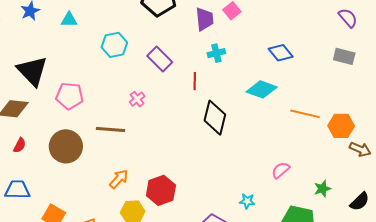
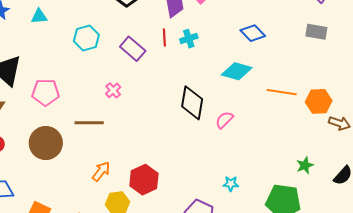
red line: (195, 81) -> (164, 37), moved
pink semicircle: (281, 170) -> (224, 120), moved

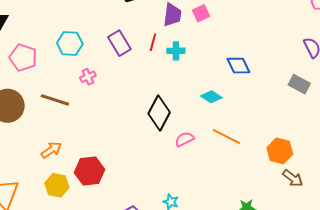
cyan hexagon: (86, 38) -> (70, 44), moved
cyan diamond: (237, 71) -> (211, 97), size x0.7
orange line: (282, 92) -> (226, 137), moved

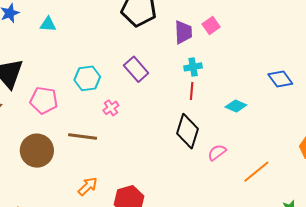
red line: (153, 42) -> (192, 91), moved
blue diamond: (238, 66) -> (280, 79), moved
orange line: (226, 137) -> (256, 172), moved, turned -56

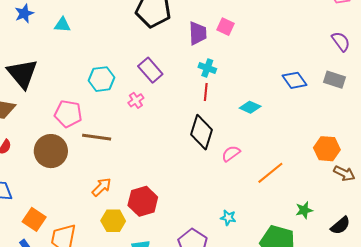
pink square: (211, 26) -> (226, 27), turned -30
cyan cross: (193, 67) -> (207, 68), turned 30
pink pentagon: (44, 100) -> (68, 114), moved
pink cross: (111, 108) -> (136, 100), moved

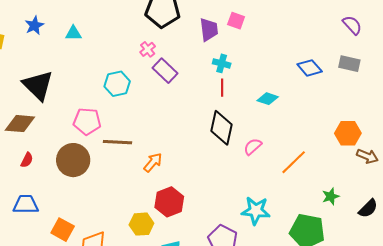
pink cross: (136, 100) -> (148, 49), moved
orange arrow: (102, 187) -> (153, 162), moved
cyan star: (228, 218) -> (256, 211), size x1.8

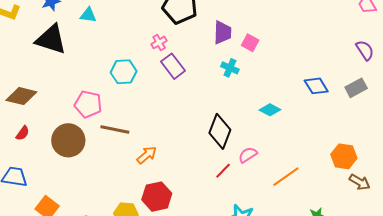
pink square: (236, 21) -> (250, 43), moved
gray rectangle: (349, 64) -> (356, 88), turned -50
black triangle: (38, 85) -> (51, 39), moved, turned -36
red line: (222, 88) -> (223, 171), moved, turned 36

